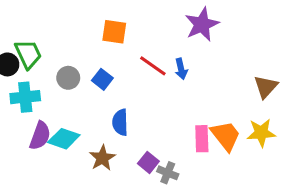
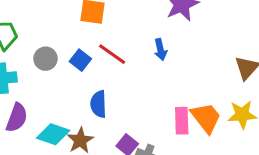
red line: (153, 66) -> (112, 54), moved
cyan diamond: (64, 139) -> (53, 134), moved

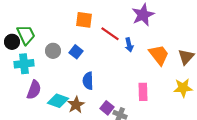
red line: (112, 54) -> (110, 34), moved
orange trapezoid: (206, 118) -> (159, 55), moved

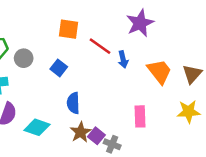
gray circle: (53, 51) -> (24, 58), moved
brown star: (76, 105) -> (81, 132), moved

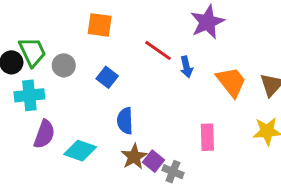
orange square: (68, 29) -> (100, 25), moved

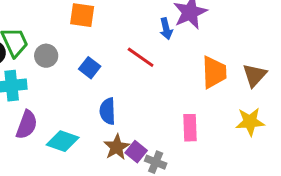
red line: (158, 50) -> (141, 57), moved
blue arrow: (186, 67) -> (166, 29), moved
orange trapezoid: (231, 82) -> (214, 72), turned 36

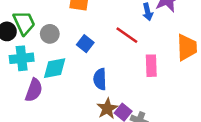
pink rectangle: (190, 128) -> (151, 66), moved
cyan diamond: (63, 141) -> (55, 68), moved, turned -30

